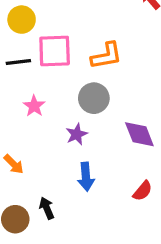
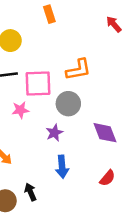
pink square: (55, 51) -> (38, 83), moved
pink star: (34, 106) -> (20, 110), turned 30

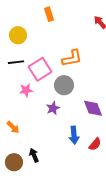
pink square: (38, 83) -> (40, 69), turned -30
blue arrow: (62, 167) -> (74, 135), moved

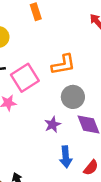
gray circle: (64, 85) -> (73, 97), moved
purple star: (53, 108) -> (53, 125), moved

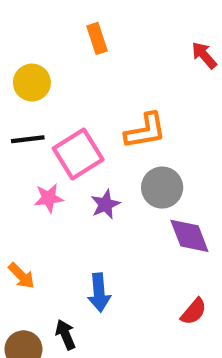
purple star: (53, 125) -> (105, 204), moved
blue arrow: (66, 157) -> (99, 293), moved

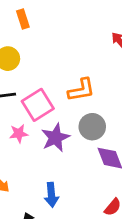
orange rectangle: (97, 38) -> (23, 19), moved
purple star: (105, 204) -> (55, 138), size x1.5

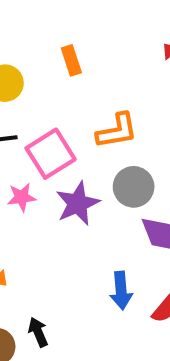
orange rectangle: (23, 19) -> (71, 60), moved
blue arrow: (51, 195) -> (121, 291), moved

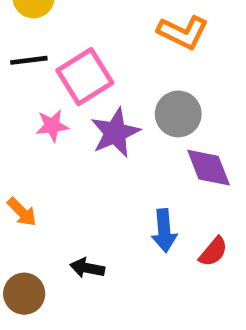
orange L-shape: (117, 131) -> (183, 32), moved, turned 36
black arrow: (38, 332) -> (87, 268), moved, turned -56

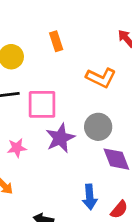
pink square: (85, 77) -> (42, 104), turned 32
pink star: (52, 126) -> (17, 148), moved

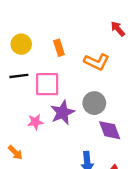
orange rectangle: (56, 41) -> (59, 48), moved
pink star: (17, 148) -> (35, 122), moved

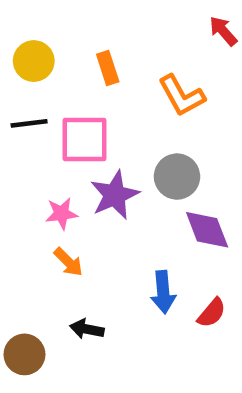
orange L-shape: (97, 62) -> (182, 96), turned 35
orange arrow: (15, 153) -> (68, 262), moved

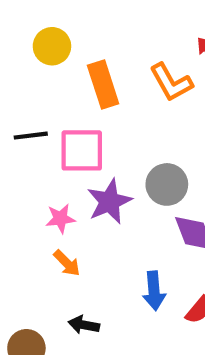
yellow circle: (34, 61) -> (52, 46), moved
orange rectangle: (108, 68) -> (103, 85), size x1.5
orange L-shape: (182, 96) -> (171, 82), moved

